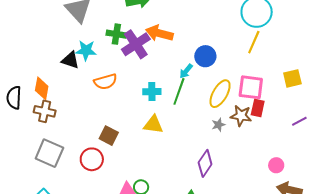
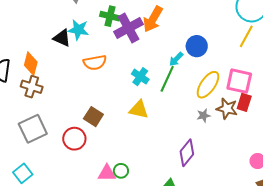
orange arrow: (159, 33) -> (153, 19), turned -80
cyan cross: (152, 92) -> (140, 77), turned 30
gray square: (49, 153) -> (33, 129), turned 36

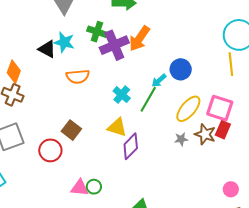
yellow line: (246, 36) -> (231, 64), turned -40
purple diamond: (187, 153) -> (131, 146), moved

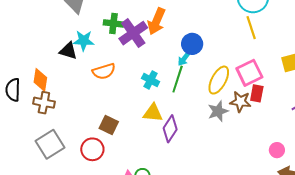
blue circle: (181, 69) -> (192, 44), moved
pink square: (220, 108) -> (249, 73), turned -32
gray star: (181, 139) -> (218, 111), size x1.5

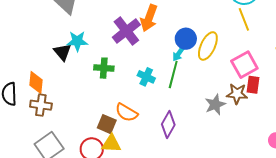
green cross: (113, 23) -> (104, 68), moved
black triangle: (68, 51) -> (63, 52), turned 36
orange semicircle: (104, 71) -> (126, 113), moved, turned 50
yellow ellipse: (219, 80) -> (208, 46), moved
yellow triangle: (153, 113) -> (111, 144), moved

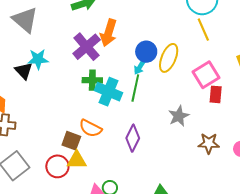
green cross: (104, 68) -> (92, 80), moved
cyan cross: (146, 77) -> (108, 92), size x1.5
brown star: (237, 94) -> (209, 143), moved

